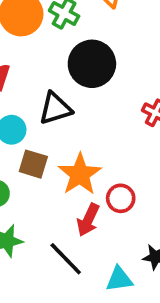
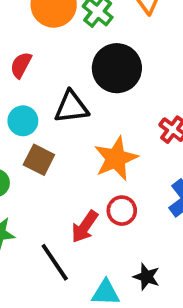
orange star: (80, 174) -> (116, 158), moved

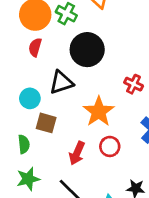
red semicircle: (21, 65) -> (35, 47), moved
red arrow: (85, 227) -> (77, 153), moved

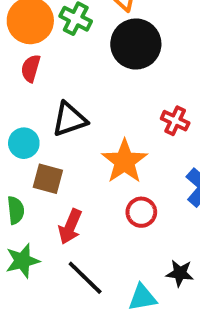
black circle: (87, 50) -> (136, 44), moved
red arrow: (77, 153) -> (70, 227), moved

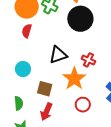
black triangle: (69, 119) -> (58, 55), moved
red cross: (175, 121) -> (88, 60), moved
brown square: (48, 179) -> (45, 89), moved

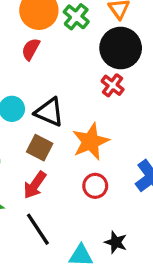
black triangle: (58, 55) -> (49, 112), moved, turned 30
red cross: (88, 60) -> (113, 85), moved

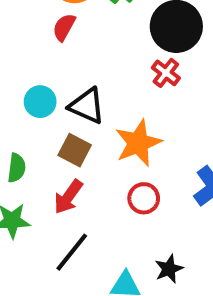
black line: (38, 229) -> (72, 252), turned 72
black star: (116, 242) -> (169, 269), turned 30

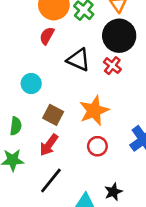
black triangle: (87, 106) -> (78, 60), moved

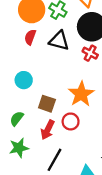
black triangle: (78, 60) -> (59, 41), moved
green semicircle: (16, 126) -> (17, 118), turned -140
red circle: (97, 146) -> (71, 121), moved

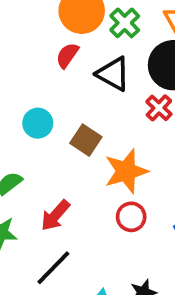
brown square: (47, 104) -> (86, 140), moved
red circle: (71, 121) -> (131, 217), moved

